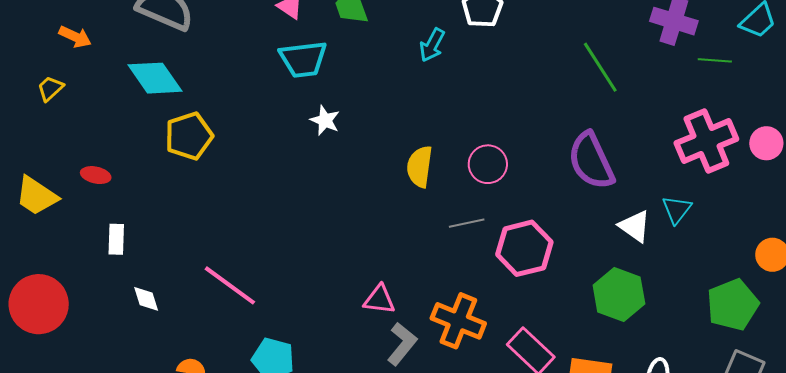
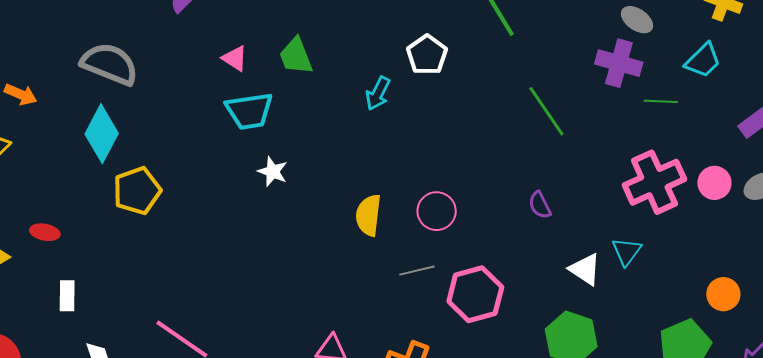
cyan diamond: (155, 78) -> (102, 134), turned 64
purple semicircle: (591, 161) -> (540, 205), size x0.5

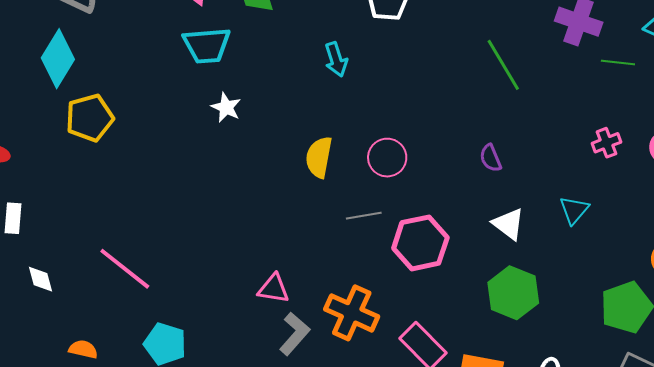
cyan arrow: (378, 93) -> (336, 59), moved, turned -48
pink cross: (654, 182) -> (607, 143), size x0.5
white triangle: (585, 269) -> (509, 224), moved

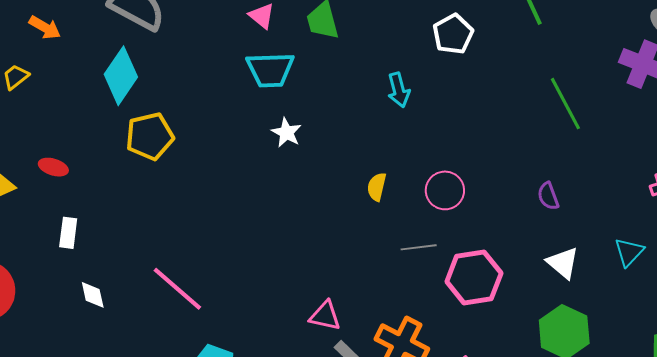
yellow semicircle: (319, 157) -> (377, 187), size x0.7

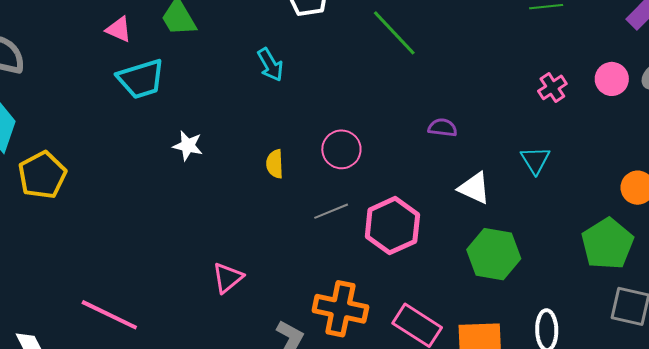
green line: (565, 104) -> (394, 33), moved
white star: (286, 133) -> (188, 146), moved
purple semicircle: (548, 196) -> (443, 128), turned 132
pink triangle: (325, 316) -> (228, 278), moved, turned -36

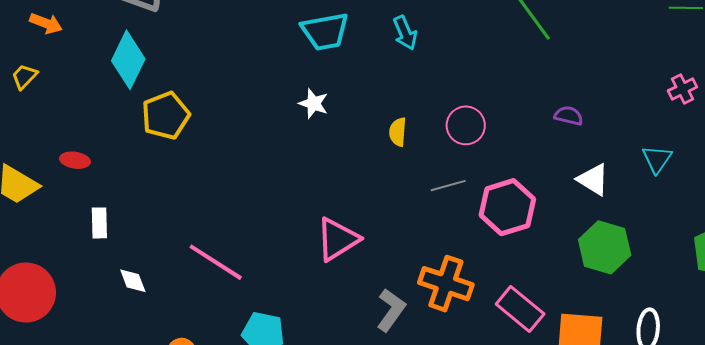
cyan trapezoid: (141, 79) -> (325, 31), moved
pink triangle: (228, 278) -> (338, 239), size x1.4

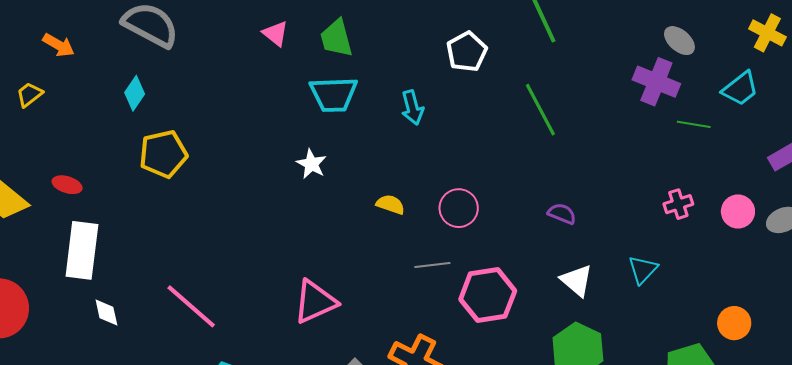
cyan diamond: (128, 60) -> (135, 93), size x0.6
yellow semicircle: (398, 132) -> (390, 204), turned 96
white rectangle: (99, 223) -> (82, 250), size x1.8

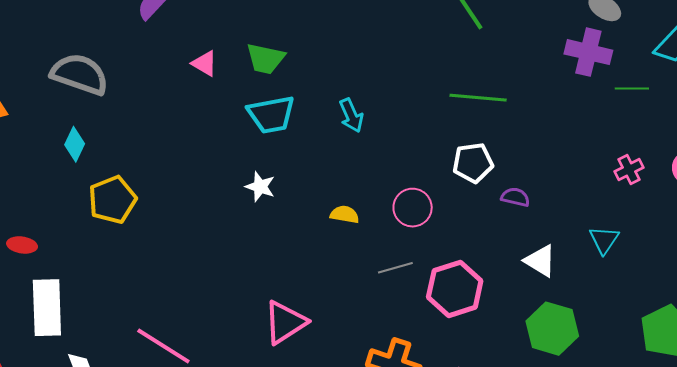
green trapezoid: (336, 38) -> (265, 59), turned -54
white pentagon: (467, 52) -> (473, 163), moved, turned 30
green line: (540, 110) -> (478, 98), turned -48

